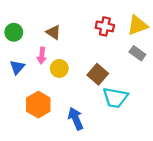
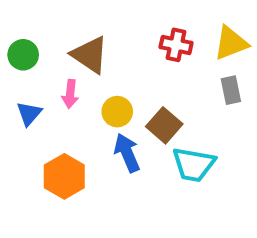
brown triangle: (53, 32) -> (90, 55), size x1.5
gray rectangle: (137, 53) -> (231, 90), turned 42
yellow circle: (59, 68) -> (117, 112), moved
blue arrow: (76, 119) -> (127, 153), moved

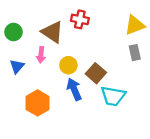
red cross: (176, 45) -> (80, 19), moved

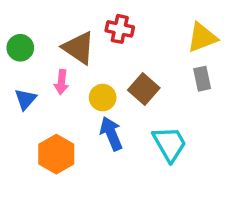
brown square: (96, 73) -> (144, 89), moved
cyan trapezoid: (113, 96) -> (170, 144), turned -130

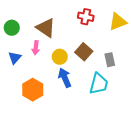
red cross: (120, 29) -> (86, 17), moved
gray rectangle: (202, 79) -> (110, 60), moved
cyan trapezoid: (170, 144) -> (99, 84), turned 45

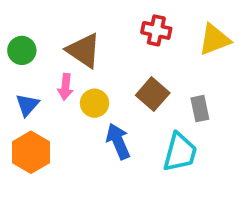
yellow circle: (60, 57) -> (94, 103), moved
orange hexagon: (33, 90) -> (31, 152), moved

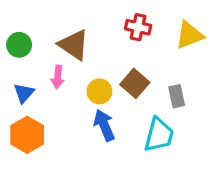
yellow circle: (94, 103) -> (99, 91), moved

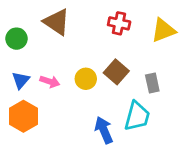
brown triangle: (74, 45) -> (57, 22), moved
pink arrow: (58, 77) -> (50, 82), moved, turned -78
blue arrow: (104, 125) -> (104, 130), moved

